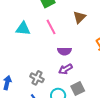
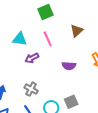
purple semicircle: (64, 51) -> (69, 66), moved
purple arrow: (66, 69) -> (32, 58), moved

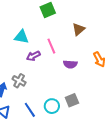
pink line: (48, 39) -> (51, 46), moved
gray cross: (31, 89) -> (19, 81), moved

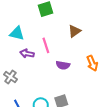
purple arrow: (33, 56) -> (27, 54), turned 32

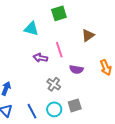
cyan triangle: (17, 33) -> (31, 29), moved
gray cross: (10, 77) -> (54, 84), moved

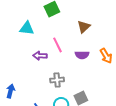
purple semicircle: (76, 69) -> (82, 55), moved
gray cross: (54, 84) -> (57, 80), turned -32

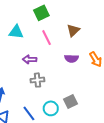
pink line: (58, 45) -> (47, 38), moved
gray cross: (57, 80) -> (37, 80), moved

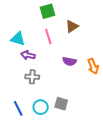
brown triangle: (73, 30) -> (72, 26), moved
cyan triangle: (16, 32) -> (18, 39), moved
gray square: (70, 102) -> (61, 104), turned 32

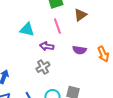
purple arrow: (28, 55) -> (47, 46), moved
gray cross: (32, 77) -> (43, 67), turned -32

